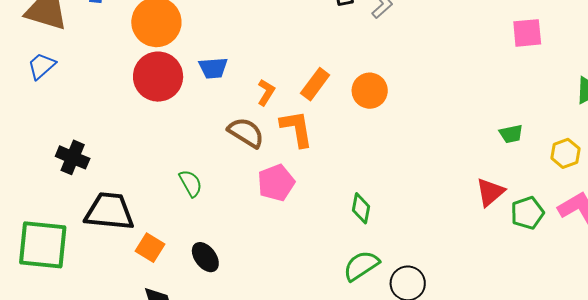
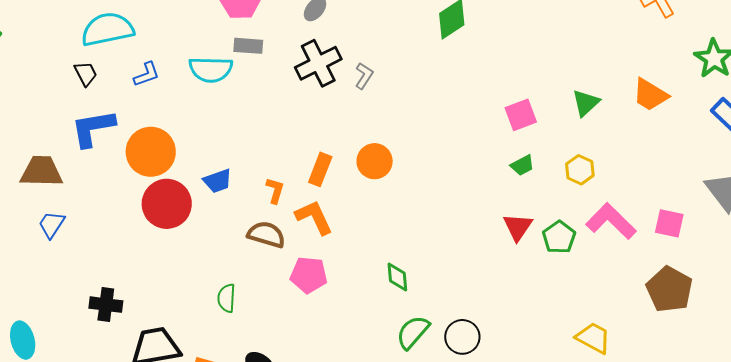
pink square: (527, 33) -> (521, 115), moved
green semicircle: (191, 183) -> (226, 298), turned -132
pink pentagon: (276, 183) -> (309, 275), turned -30

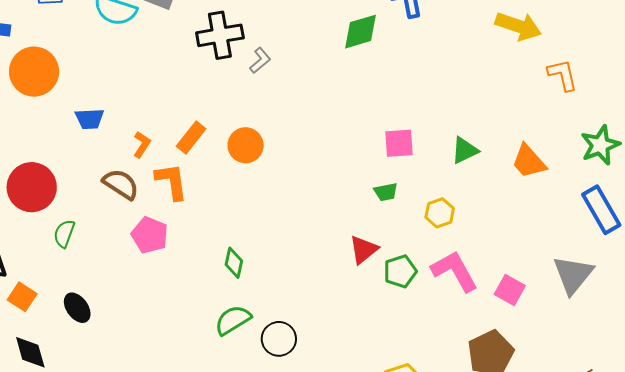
red circle: (167, 204) -> (32, 187), moved

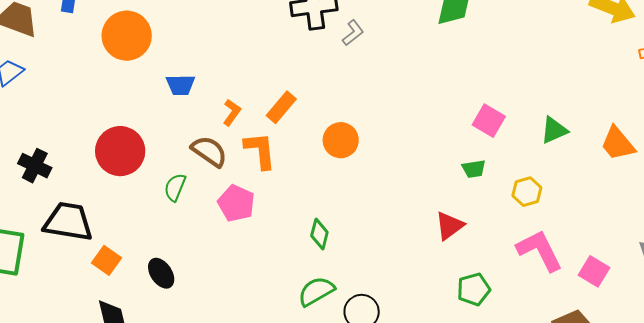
pink square: (399, 143) -> (489, 121), turned 32
orange circle: (246, 145) -> (341, 140), moved
green semicircle: (64, 234) -> (175, 187), moved
green pentagon: (400, 271) -> (474, 289), moved

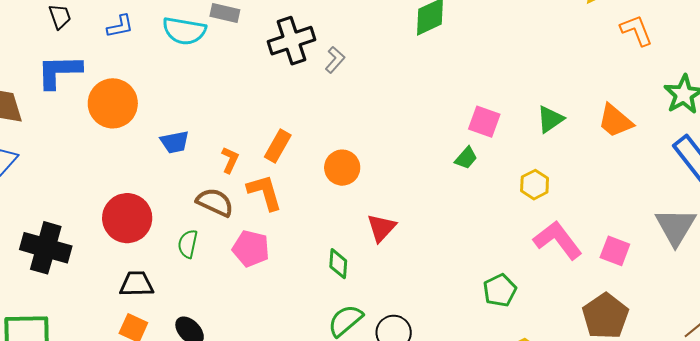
black cross: (35, 166) -> (46, 248), size x1.5
green trapezoid: (474, 169) -> (466, 158), moved, turned -30
black trapezoid: (68, 222) -> (137, 284), moved, size x0.7
red triangle: (449, 226) -> (381, 228), moved

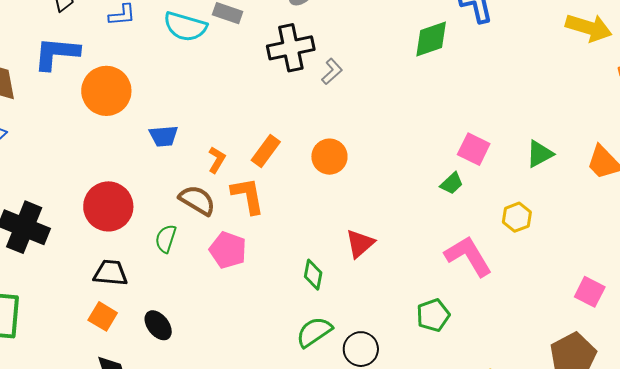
orange circle: (342, 168) -> (329, 157), moved
pink L-shape: (558, 240) -> (468, 256), moved
green pentagon: (500, 290) -> (433, 315), moved

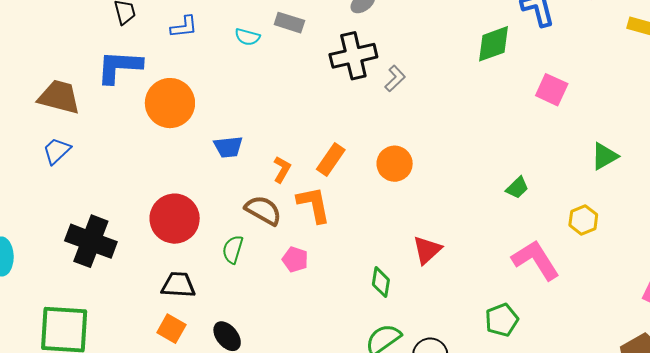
cyan semicircle: (185, 27) -> (247, 37), size x0.6
pink square: (474, 149) -> (552, 90), moved
pink pentagon: (228, 250) -> (295, 259), size x0.7

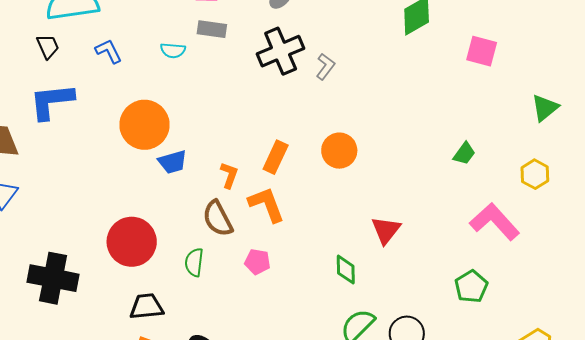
blue L-shape: (184, 27) -> (109, 51), turned -100
orange circle: (170, 103) -> (144, 125), moved
brown semicircle: (263, 210) -> (218, 219), turned -138

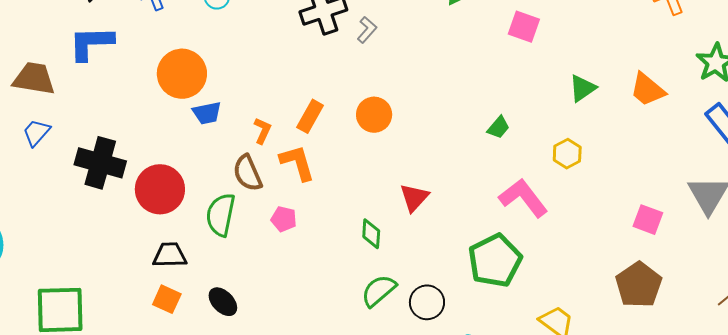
green semicircle: (194, 262) -> (221, 215), size x1.5
black cross: (53, 278) -> (100, 163), moved
green pentagon: (471, 286) -> (495, 261), size x1.6

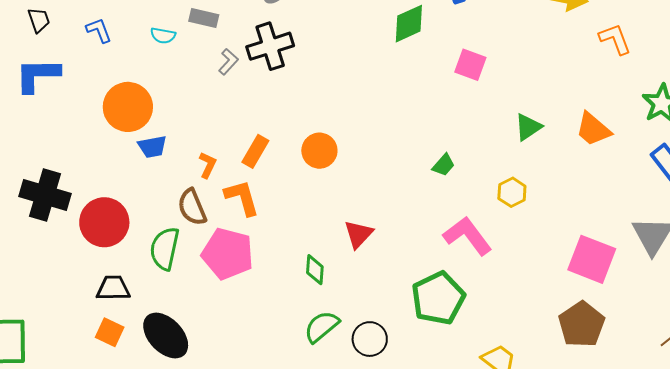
gray L-shape: (367, 30) -> (228, 62), moved
pink pentagon: (284, 219) -> (228, 254), size x2.0
pink square: (648, 220) -> (592, 259), size x1.6
black ellipse: (223, 302) -> (166, 336), size x1.6

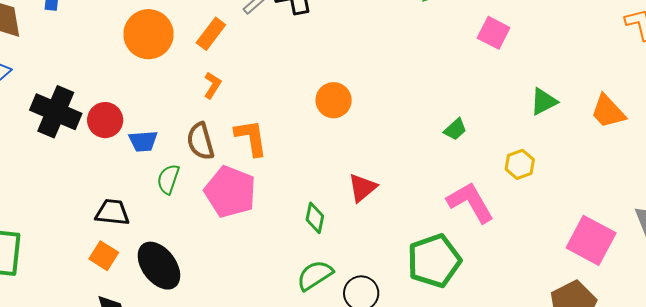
blue trapezoid: (152, 147) -> (143, 141), moved
orange rectangle: (255, 151) -> (211, 34), moved
orange L-shape: (208, 165) -> (212, 85), moved
red circle: (104, 222) -> (105, 120), moved, size x0.7
green semicircle: (165, 249) -> (168, 179), size x0.7

